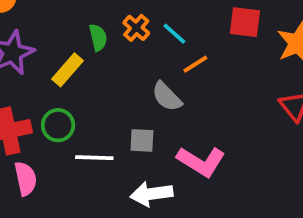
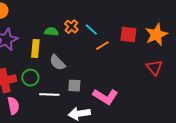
red square: (245, 22) -> (128, 35), moved
green semicircle: (98, 37) -> (51, 32), turned -72
yellow rectangle: (68, 70) -> (35, 49), turned -36
gray semicircle: (167, 97) -> (57, 63), moved

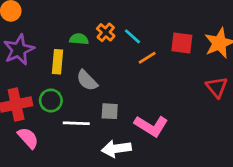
pink semicircle: (13, 106) -> (28, 138), turned -30

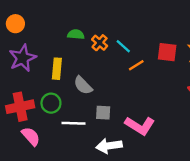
green semicircle: (79, 39) -> (76, 34), moved

